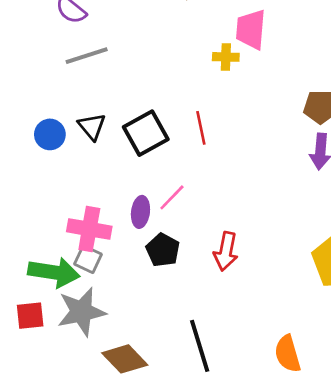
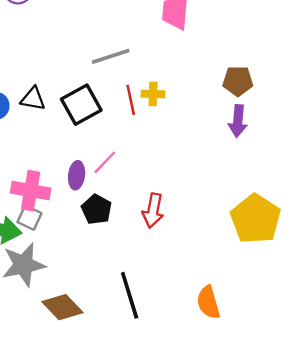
gray line: (87, 56) -> (111, 56), moved
yellow cross: (226, 57) -> (153, 94), moved
black triangle: (92, 127) -> (33, 99), turned -40

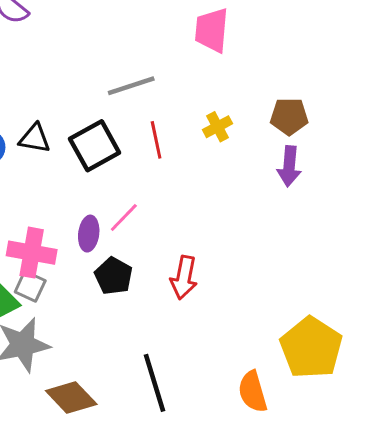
yellow cross: (153, 94) -> (218, 127), moved, turned -30
yellow pentagon: (255, 219) -> (311, 348), moved

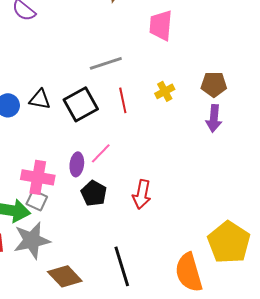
orange semicircle: (253, 392) -> (189, 272), size x1.4

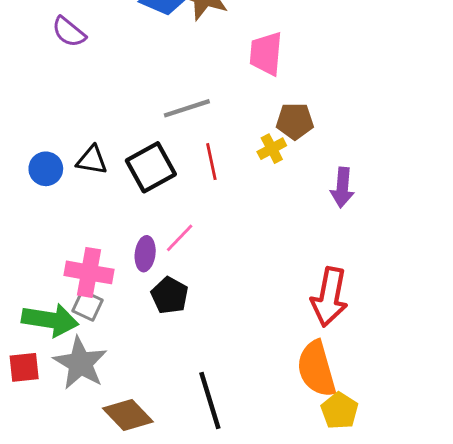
brown pentagon: (214, 84) -> (295, 121), moved
red arrow: (142, 194) -> (329, 297), moved, size x1.4
gray star: (32, 240) -> (80, 363), turned -30
yellow pentagon: (229, 242) -> (339, 411), moved, size x0.6
orange semicircle: (189, 272) -> (316, 369), moved

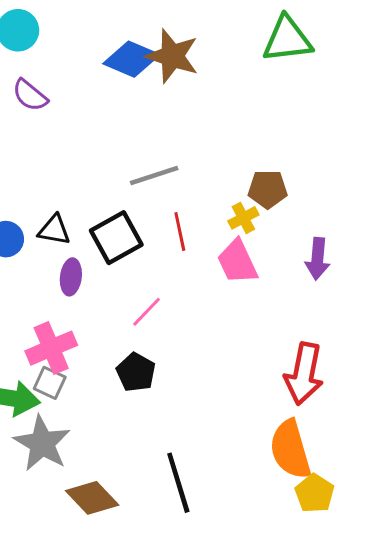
pink trapezoid: (266, 54) -> (237, 262), moved, turned -30
purple ellipse: (145, 254) -> (71, 277), moved
pink cross: (89, 272) -> (51, 348), turned -33

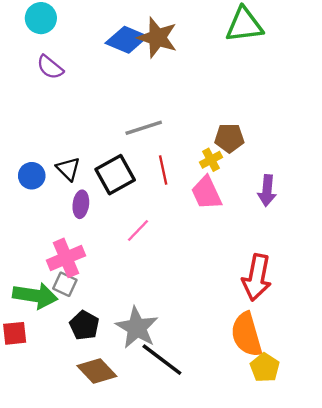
black triangle: (54, 230) -> (68, 169), turned 35
black pentagon: (136, 372) -> (84, 325), moved
gray star: (42, 443) -> (137, 328), moved
black line: (178, 483) -> (162, 360), turned -36

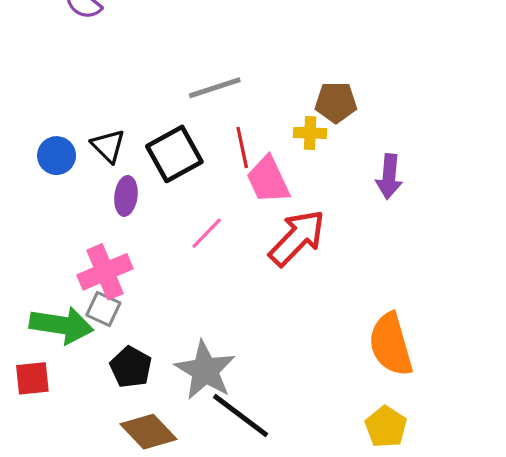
yellow cross: (211, 160) -> (310, 133), turned 30
pink trapezoid: (206, 193) -> (268, 180), moved
red arrow: (257, 277) -> (297, 238), moved, turned -147
orange semicircle: (246, 334) -> (391, 344), moved

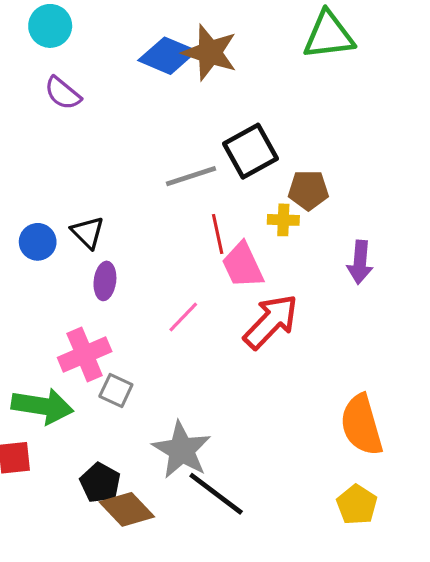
black square: (174, 154) -> (250, 151), moved
gray square: (103, 309) -> (116, 390), moved
black pentagon: (131, 367) -> (100, 483), moved

